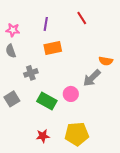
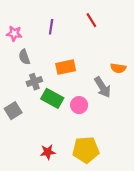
orange rectangle: (53, 48) -> (66, 67), moved
gray semicircle: (11, 51) -> (24, 57), moved
gray arrow: (92, 78) -> (103, 87), turned -78
green rectangle: (47, 101) -> (52, 98), moved

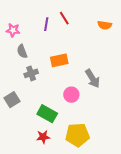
red line: (91, 20) -> (64, 18), moved
orange semicircle: (118, 68) -> (105, 25), moved
green rectangle: (52, 98) -> (47, 114), moved

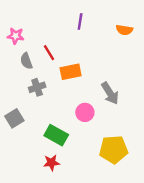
red line: (64, 18) -> (49, 53), moved
purple line: (46, 24) -> (80, 22), moved
yellow pentagon: (77, 135) -> (114, 149), moved

